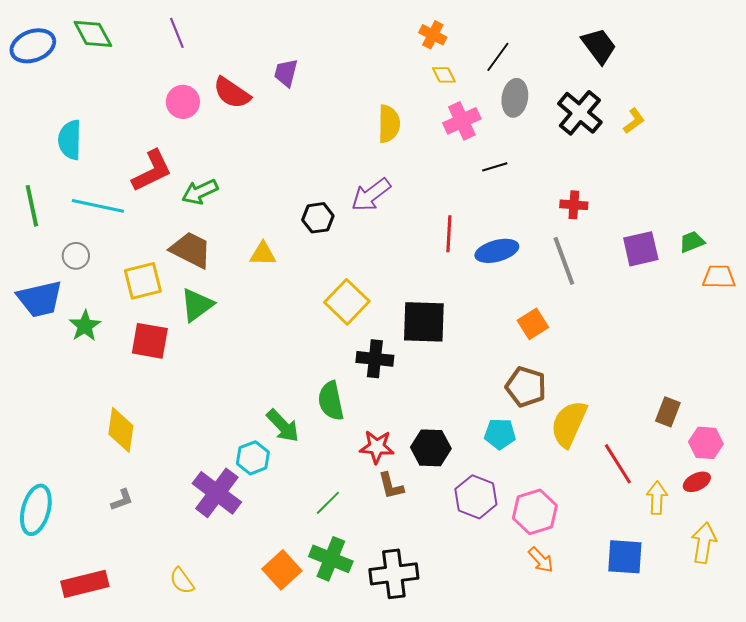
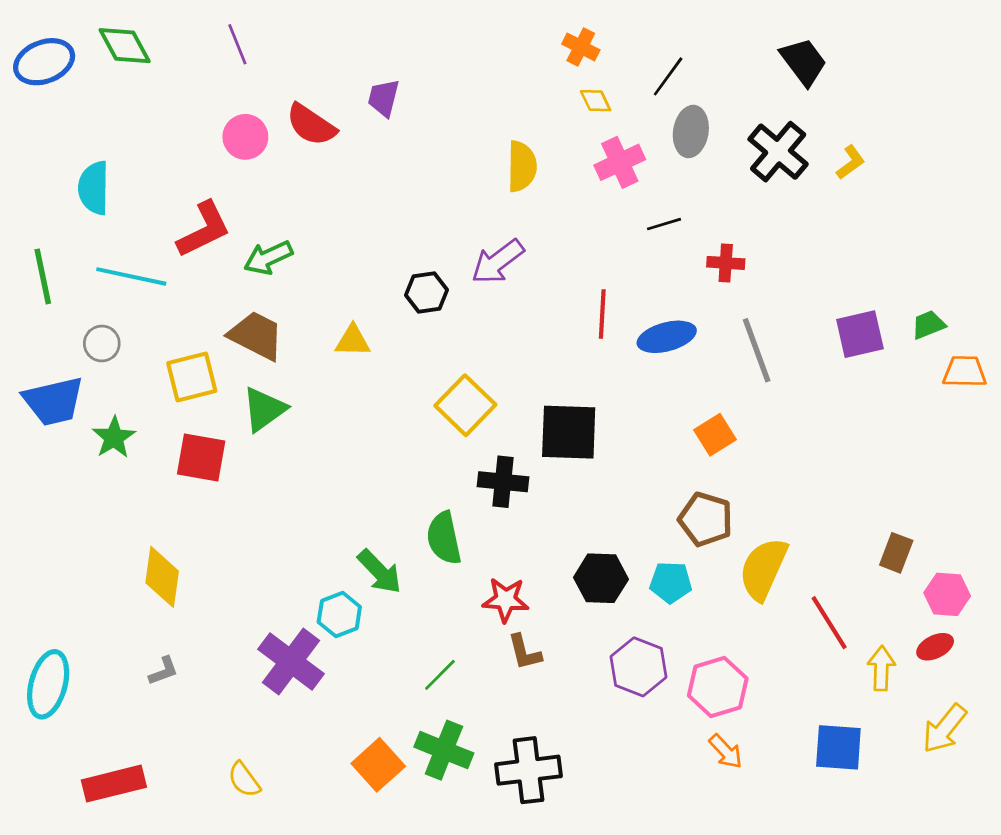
red cross: (574, 205) -> (726, 263), moved
black hexagon: (431, 448) -> (601, 578), moved
yellow arrow: (704, 543) -> (944, 729), turned -150

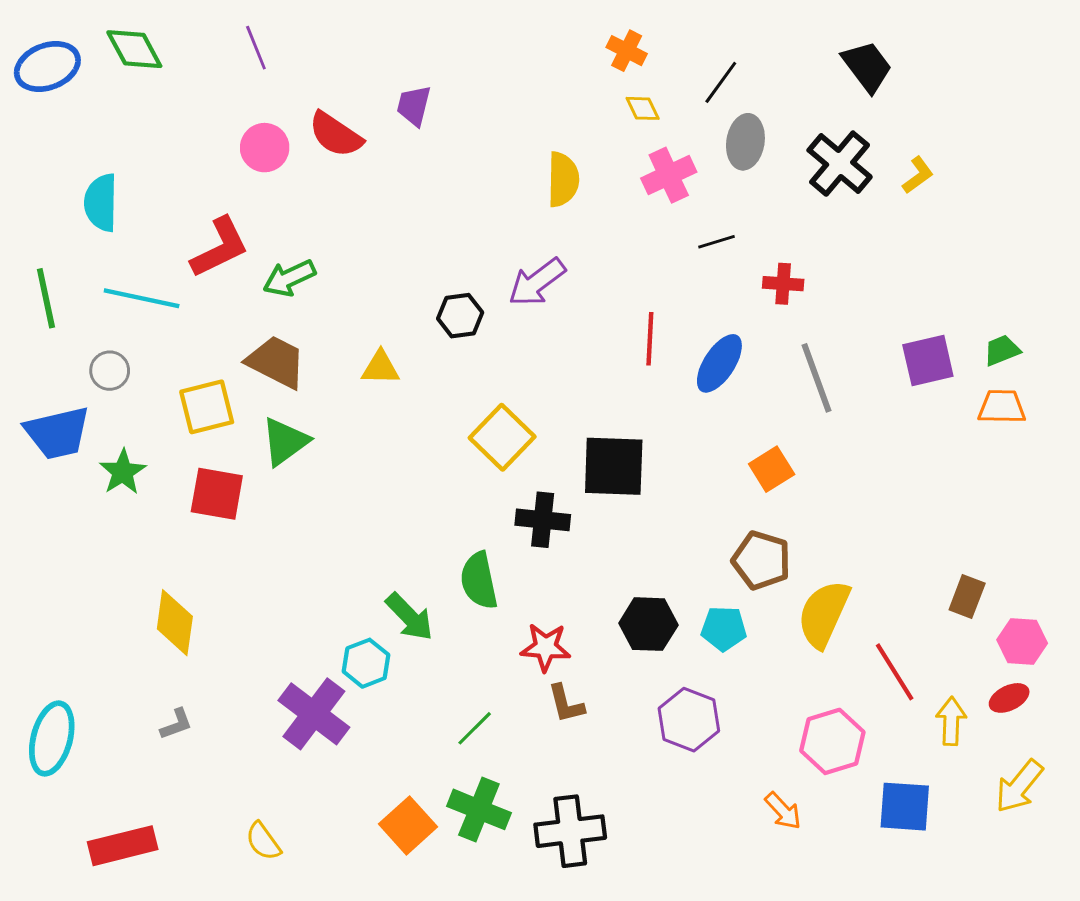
blue ellipse: (667, 337) -> (719, 363), turned -42
orange trapezoid: (965, 372) -> (1002, 407), moved
pink hexagon: (718, 687) -> (832, 741), moved

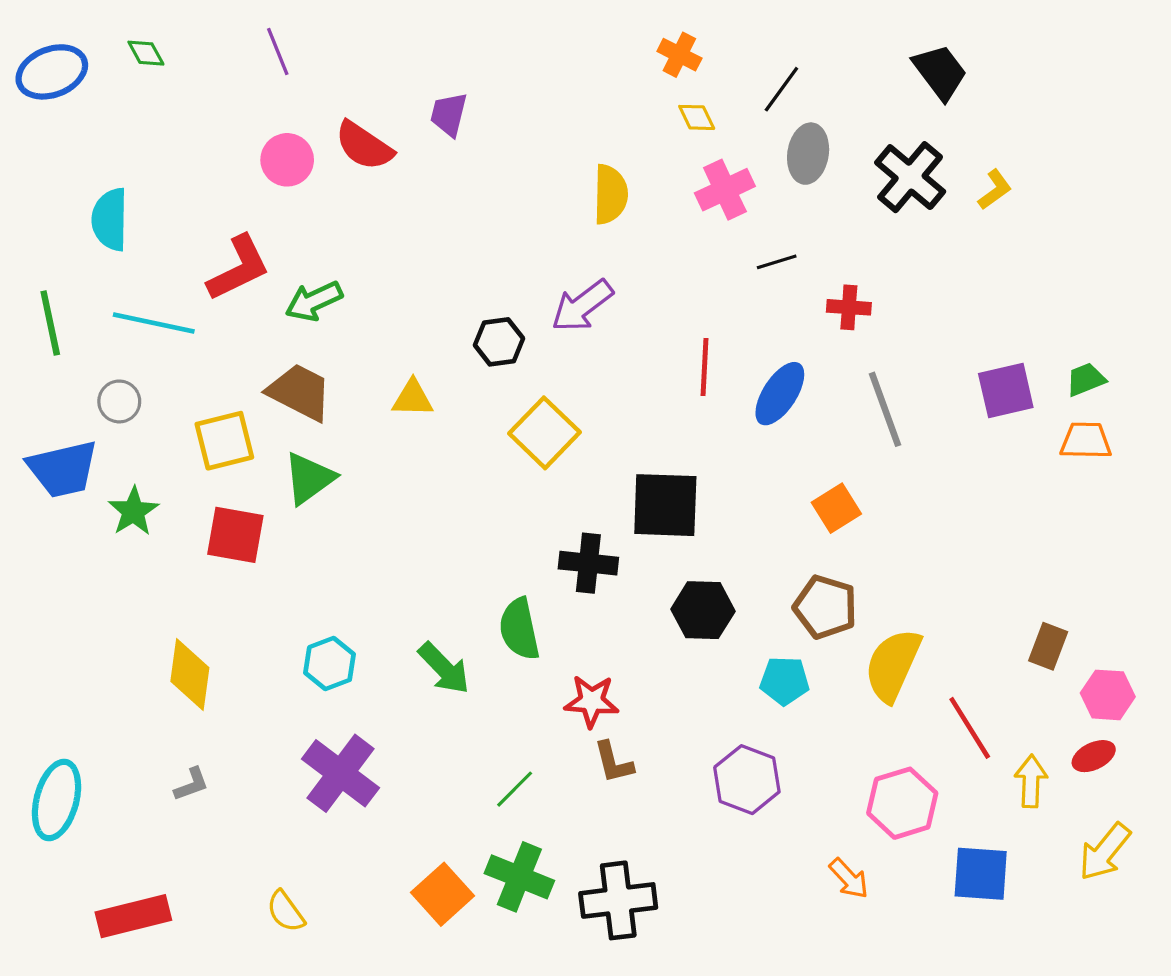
green diamond: (134, 49) -> (146, 53), size x0.6
yellow square: (502, 437) -> (544, 433), moved
black hexagon: (648, 624) -> (703, 610), moved
cyan hexagon: (366, 663) -> (330, 664), moved

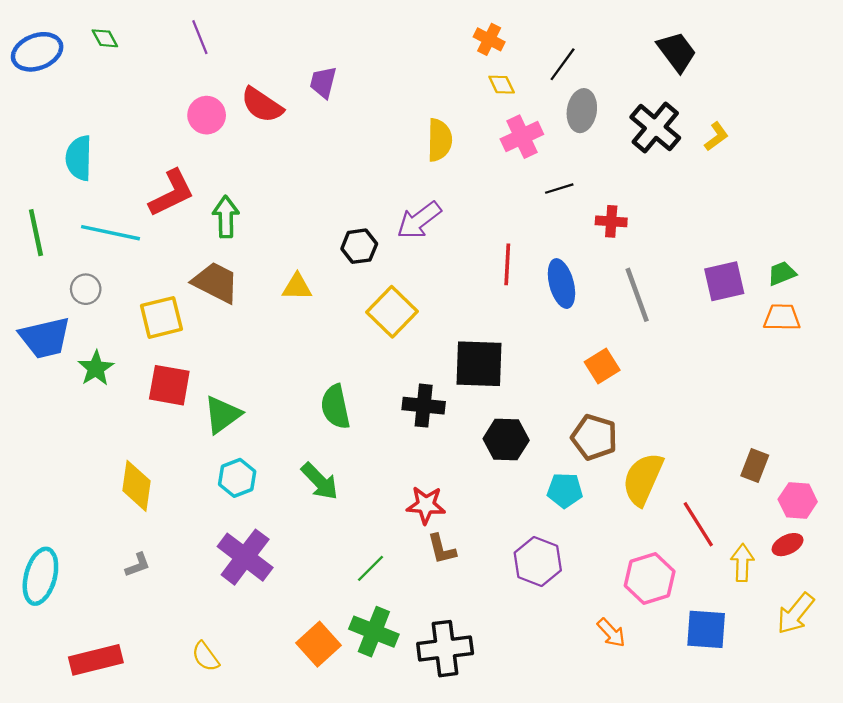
green arrow: (314, 301) -> (226, 217), turned 114
blue ellipse: (780, 394) -> (561, 284), turned -48
green triangle: (309, 478) -> (222, 415), moved
green semicircle: (519, 629) -> (335, 407), moved

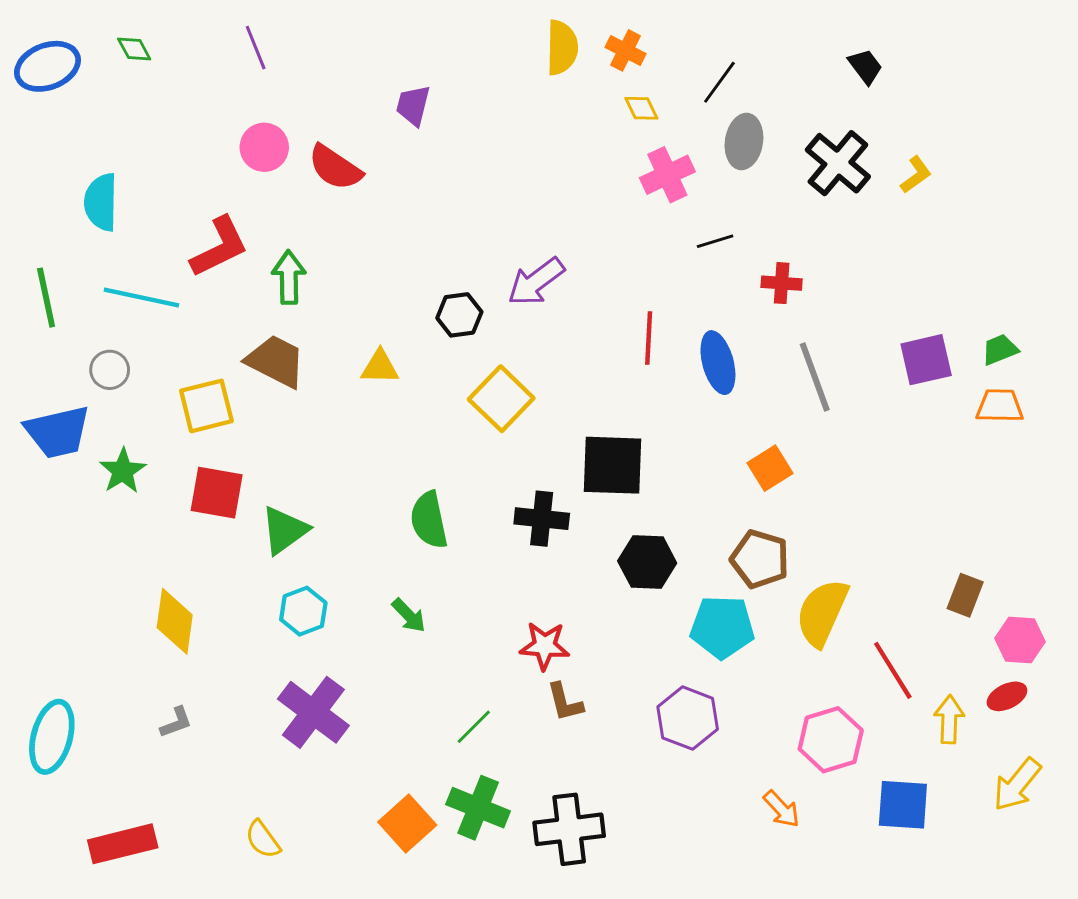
black trapezoid: (677, 52) -> (865, 66), size x0.7
red semicircle: (262, 105) -> (335, 168), moved
yellow semicircle: (439, 140) -> (562, 48), moved
green arrow: (320, 481) -> (409, 615), size x0.7
cyan pentagon: (565, 490) -> (722, 627), size x1.4

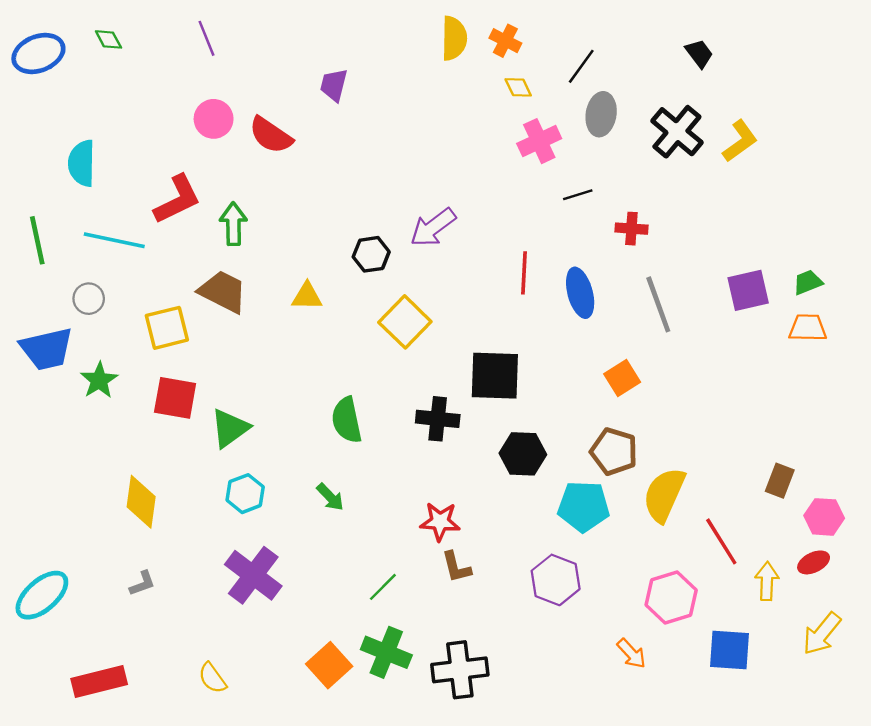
yellow L-shape: (916, 175) -> (740, 141), size x1.4
cyan ellipse: (52, 737) -> (42, 595), turned 34

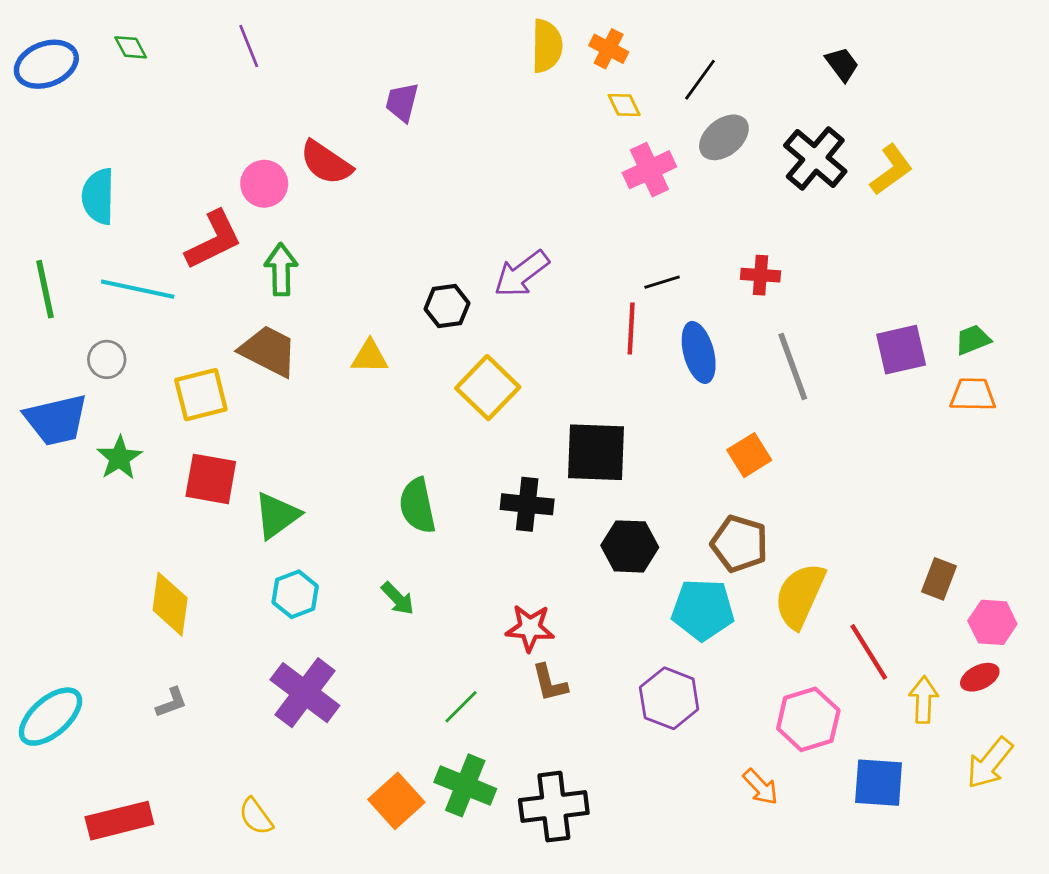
gray ellipse: (601, 114) -> (724, 137), turned 42
pink circle: (214, 119) -> (264, 184), moved
black line: (578, 195) -> (662, 282), moved

